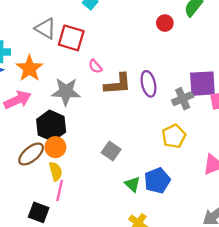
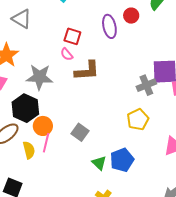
red square: (71, 38) -> (72, 36), moved, size x0.7
purple ellipse: (148, 84) -> (109, 26), moved
orange circle: (55, 147) -> (43, 126), moved
pink line: (60, 191) -> (46, 143), moved

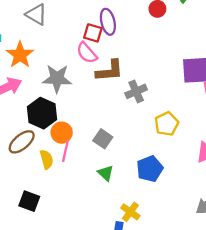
purple ellipse: (109, 26) -> (108, 22), moved
pink semicircle: (67, 54) -> (87, 53), size x1.5
gray cross: (146, 85) -> (136, 91), moved
green triangle: (99, 163) -> (106, 173), moved

